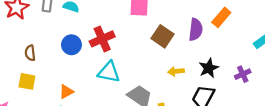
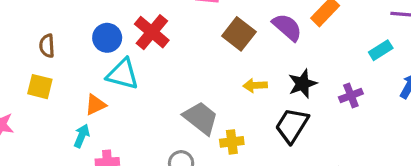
purple semicircle: (196, 30) -> (287, 27), turned -60
red cross: (102, 39) -> (152, 32), turned -30
cyan triangle: (109, 72) -> (123, 74), moved

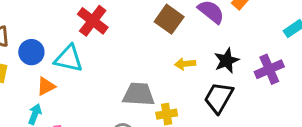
blue circle: (107, 38) -> (31, 52), moved
purple cross: (351, 95) -> (269, 69), size x1.4
gray trapezoid: (201, 118) -> (139, 94), turned -32

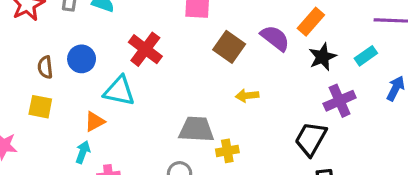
blue circle: (31, 52) -> (82, 59), moved
black star: (227, 61) -> (323, 57), moved
black trapezoid: (219, 98) -> (311, 139), moved

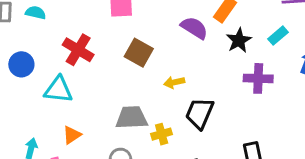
brown square: (229, 47) -> (139, 53), moved
purple cross: (340, 101) -> (258, 78), turned 32
orange triangle: (95, 122) -> (72, 135), moved
black trapezoid: (311, 139) -> (200, 113), moved

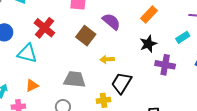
purple semicircle: (194, 28) -> (111, 22), moved
black star: (239, 40) -> (148, 44), moved
yellow cross: (162, 134) -> (104, 100), moved

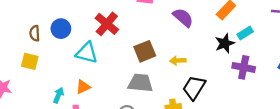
brown square: (86, 36) -> (145, 51), moved, turned 30
cyan rectangle: (183, 37) -> (245, 33), moved
orange triangle: (32, 86) -> (83, 87), moved

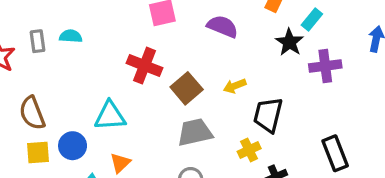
red cross: (107, 24) -> (144, 66), moved
blue circle: (61, 29) -> (73, 146), moved
brown semicircle: (35, 33) -> (32, 113), size x1.5

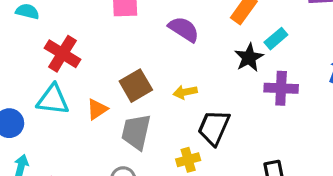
red cross: (144, 66) -> (62, 54), moved
gray trapezoid: (195, 132) -> (136, 132), turned -75
orange triangle: (120, 163) -> (97, 109), moved

